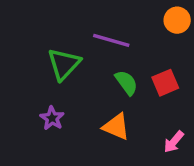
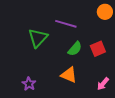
green semicircle: (126, 83) -> (75, 49), turned 77
purple star: (52, 118) -> (29, 84), moved

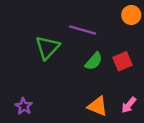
orange triangle: (69, 75) -> (97, 106), moved
purple star: (29, 84) -> (24, 106), moved

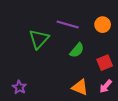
orange circle: (131, 15) -> (103, 25), moved
red square: (122, 61) -> (105, 63), moved

